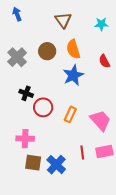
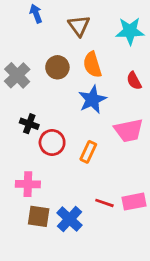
blue arrow: (17, 14) -> (36, 14), moved
cyan star: (101, 24) -> (130, 31), size x1.5
pink trapezoid: (100, 120) -> (129, 130), moved, turned 120
red line: (82, 153) -> (104, 203), turned -64

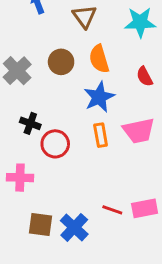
orange rectangle: (88, 152) -> (101, 135), moved, turned -35
pink cross: (28, 184) -> (20, 178), moved

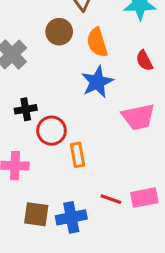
brown circle: (61, 62) -> (59, 32), moved
black cross: (30, 123) -> (26, 109), turned -30
orange rectangle: (101, 135) -> (77, 155), moved
blue cross: (74, 227) -> (71, 217), turned 36

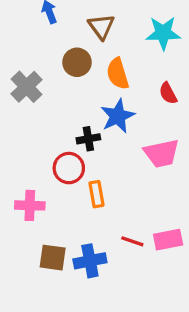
black cross: (26, 109) -> (88, 139), moved

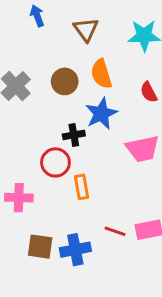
brown circle: (77, 62) -> (65, 81), moved

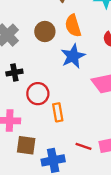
black cross: (74, 135) -> (14, 73), moved
brown square: (40, 247) -> (26, 145), moved

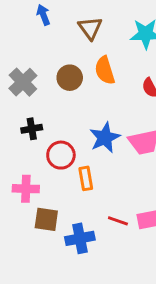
blue star: (73, 56) -> (105, 138), moved

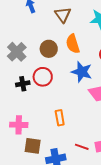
blue star: (105, 138) -> (82, 72), moved, turned -30
red circle: (61, 155) -> (43, 77), moved

